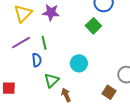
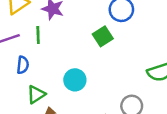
green line: (44, 43) -> (38, 35), moved

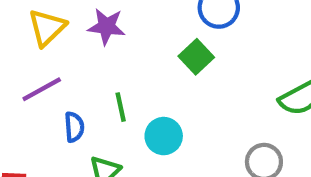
green line: (38, 35) -> (121, 107), moved

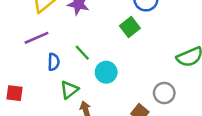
green line: (121, 107) -> (82, 53), turned -36

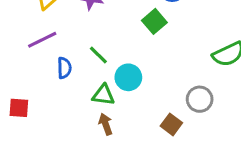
green triangle: (69, 90) -> (103, 95), moved, turned 48

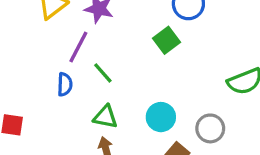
purple line: (42, 40) -> (78, 47), moved, turned -40
cyan circle: (128, 77) -> (161, 117), moved

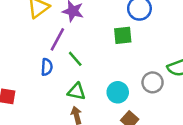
green square: (166, 40) -> (123, 35), turned 30
gray circle: (210, 128) -> (153, 82), moved

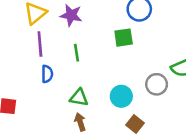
purple line: (57, 39) -> (40, 44), moved, turned -30
green line: (75, 59) -> (77, 53), moved, turned 35

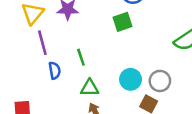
green line: (77, 53) -> (81, 57), moved
gray circle: (157, 84) -> (160, 81), moved

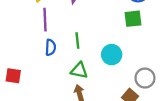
green square: (122, 22) -> (133, 19), moved
cyan circle: (131, 79) -> (112, 55), moved

